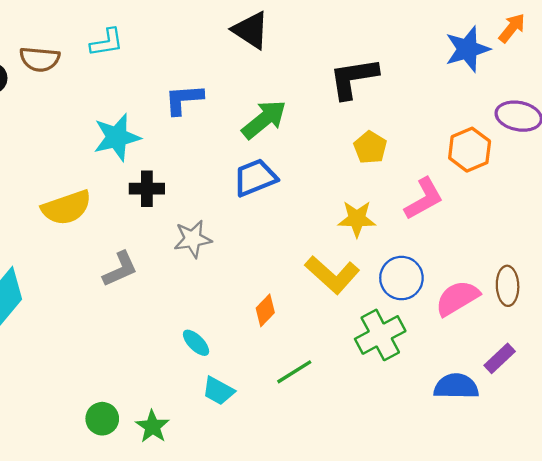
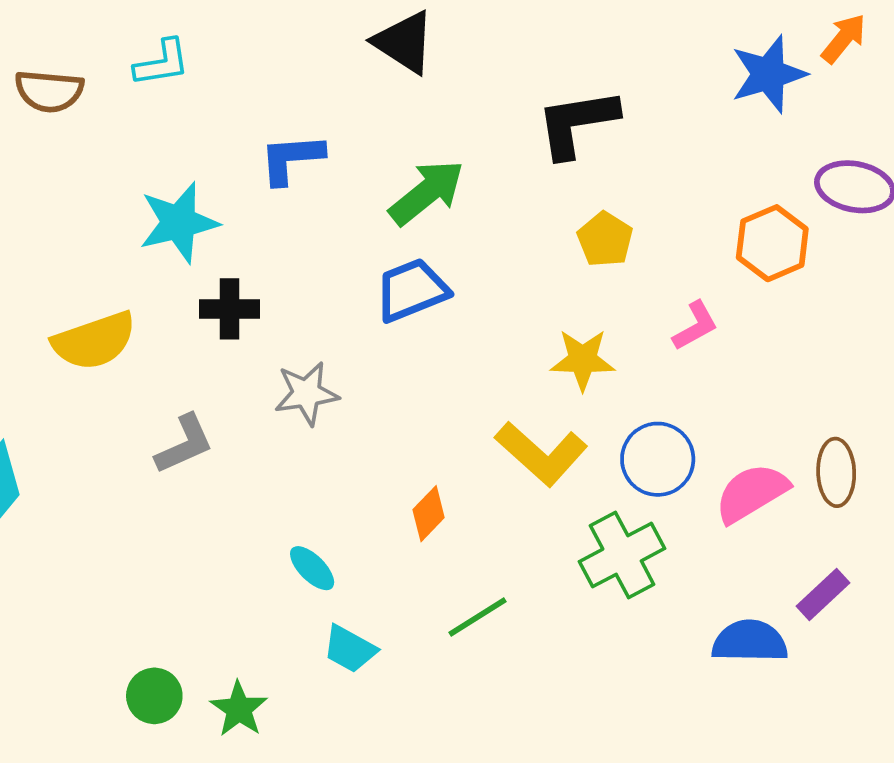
pink L-shape: (424, 199) -> (695, 326), size x0.7

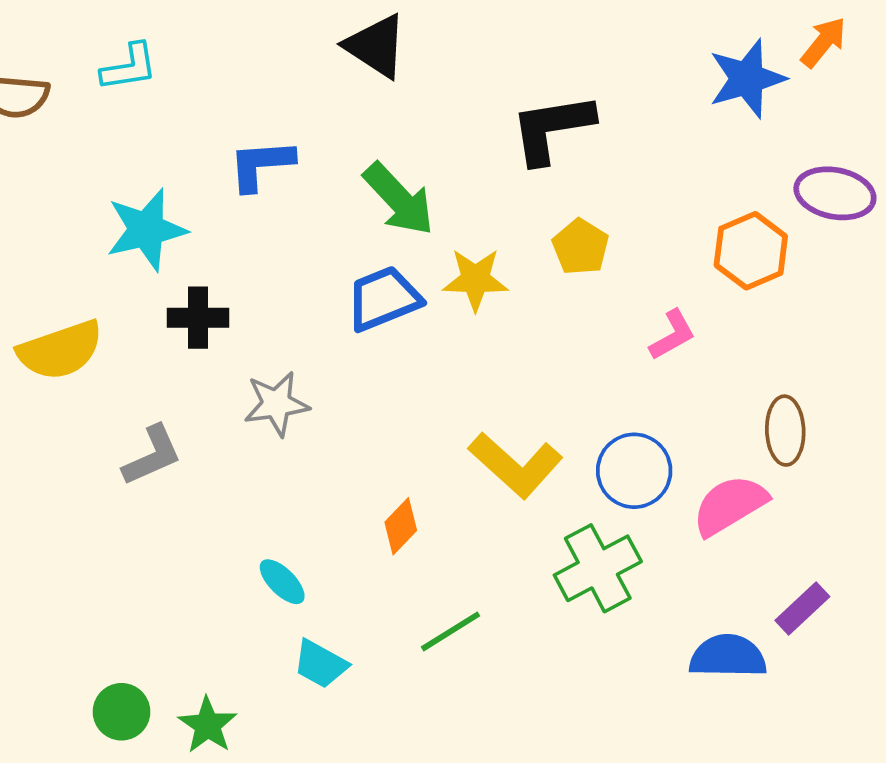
green arrow: (427, 192) -> (399, 199), turned 86
yellow star: (583, 360) -> (475, 279), moved
brown ellipse: (836, 472) -> (785, 431), moved

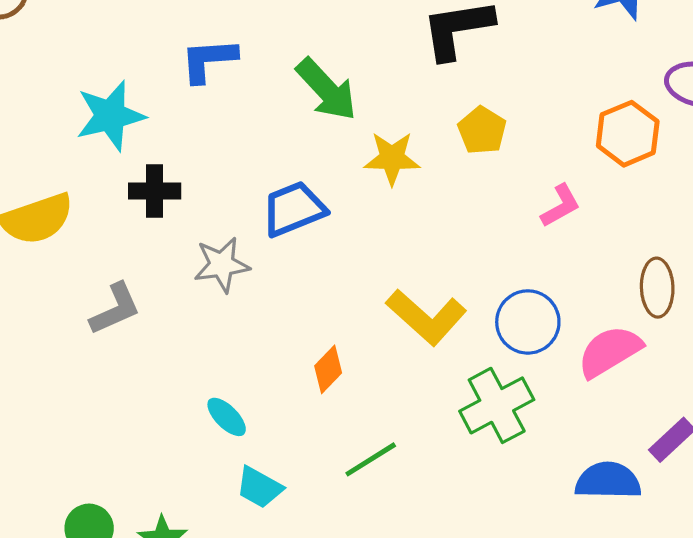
blue trapezoid: (384, 299) -> (294, 209), moved

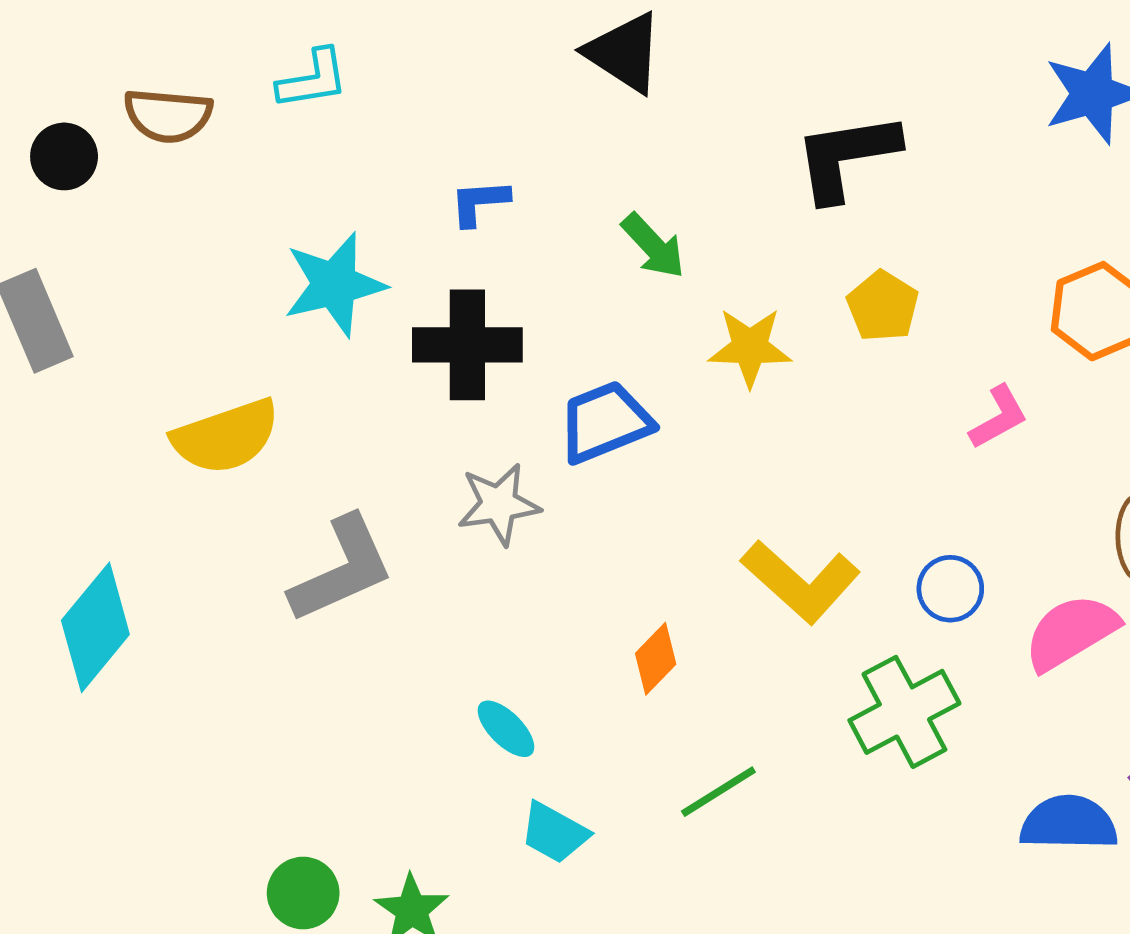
blue L-shape: (209, 60) -> (479, 202), size x0.7
green arrow: (326, 89) -> (653, 246), size x0.7
black cross: (155, 191) -> (467, 345), moved, size x1.4
gray L-shape: (115, 309) -> (342, 569), size x1.4
blue circle: (528, 322) -> (950, 589), size x0.7

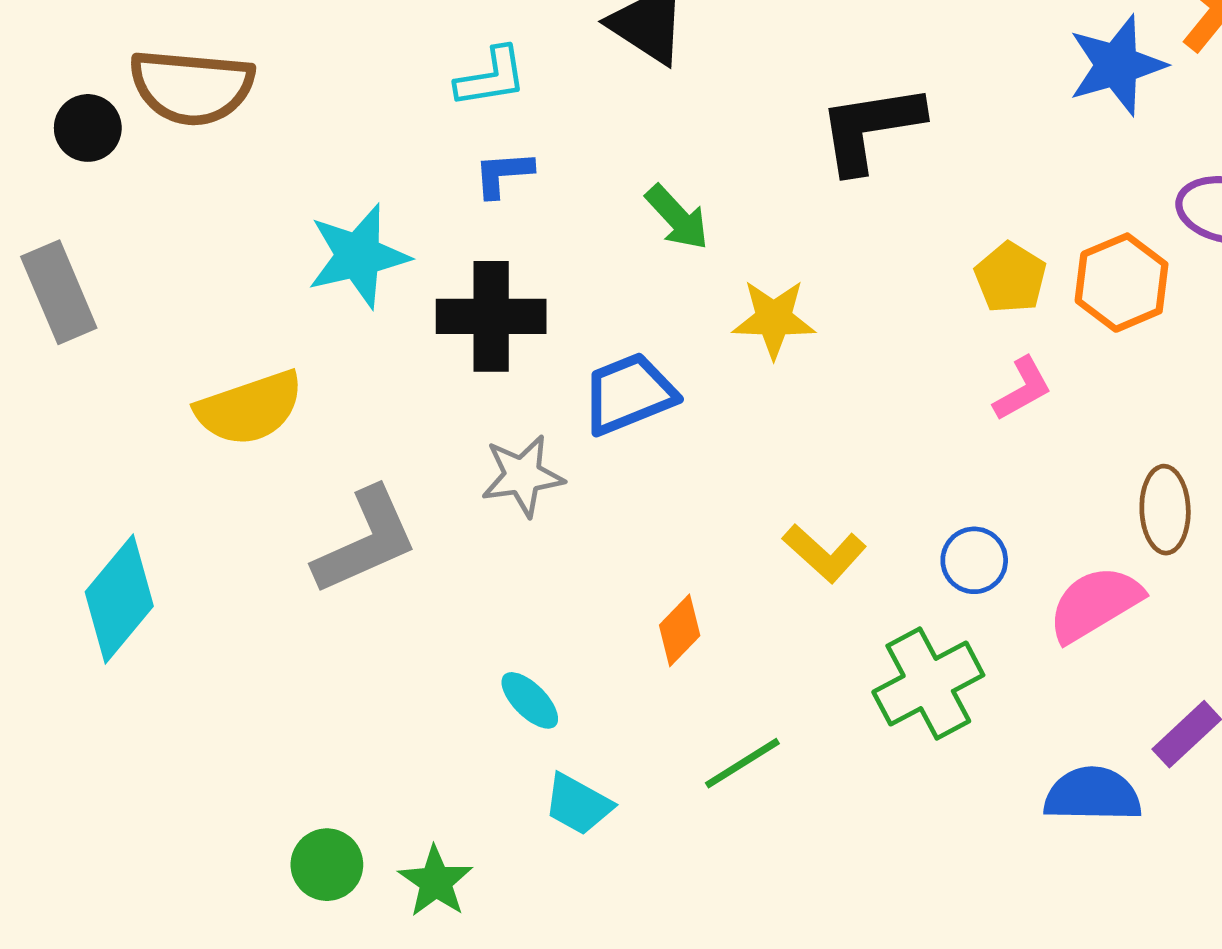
cyan L-shape: (313, 79) -> (491, 77), moved
brown semicircle: (168, 115) -> (192, 87), size x1.4
yellow pentagon: (883, 306) -> (1010, 278), moved
yellow L-shape: (801, 581) -> (824, 553), size x0.7

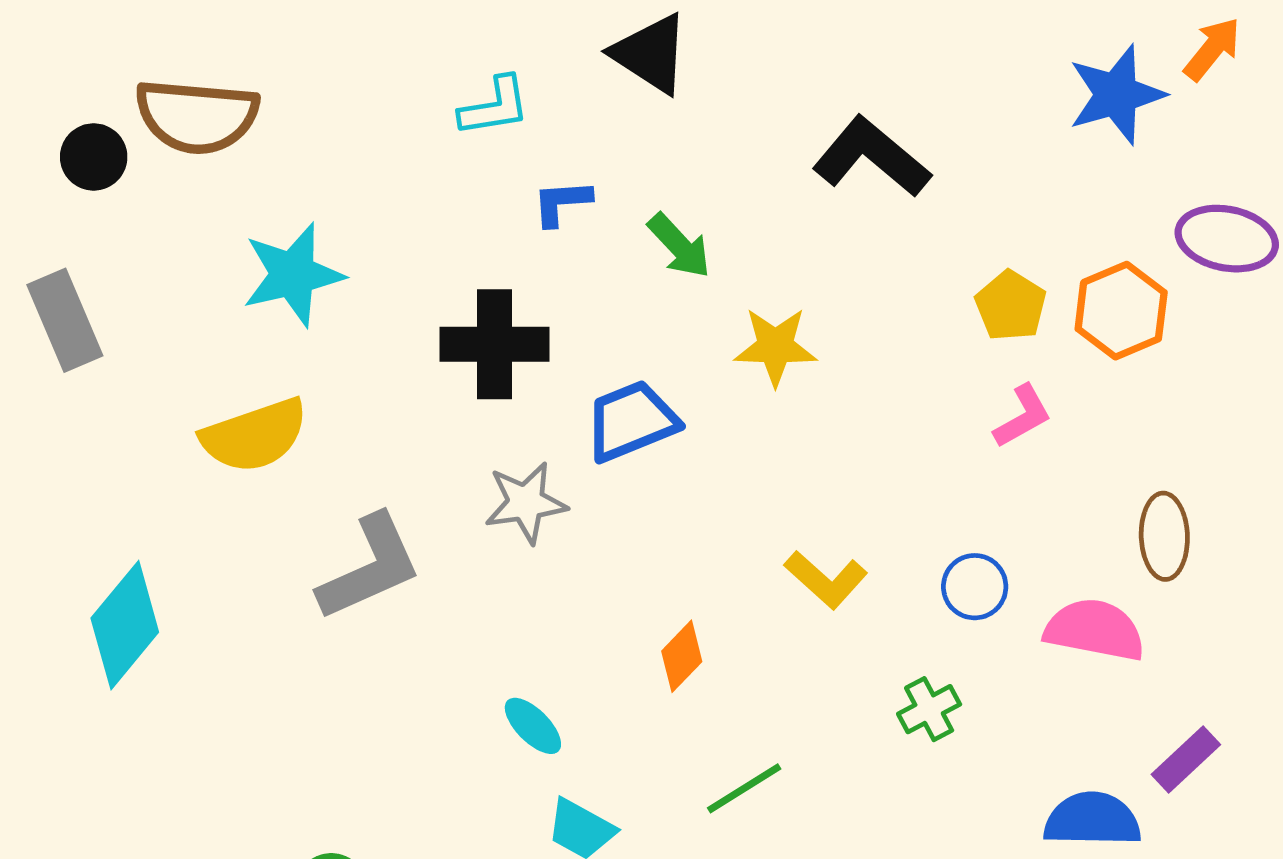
black L-shape: (870, 128) -> (871, 157), turned 49
blue L-shape: (503, 174) -> (562, 203), moved
cyan star: (358, 256) -> (293, 275), moved
pink semicircle: (1095, 604) -> (1095, 630), turned 42
green cross: (928, 683) -> (929, 709), size x0.6

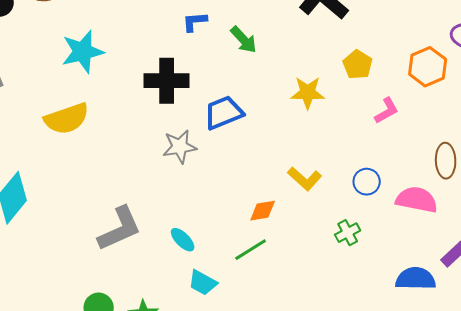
yellow pentagon: (1011, 306) -> (358, 65), moved
yellow star: (775, 347) -> (308, 93), moved
gray L-shape: (370, 567) -> (120, 229), moved
orange diamond: (682, 656) -> (263, 211), moved, turned 36
green line: (744, 788) -> (251, 250), moved

